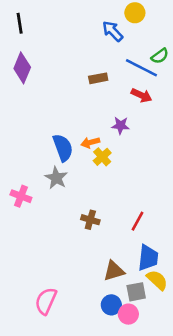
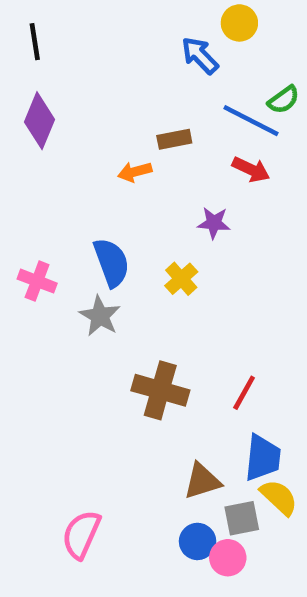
orange arrow: (90, 142) -> (135, 172), moved
pink cross: (21, 196) -> (37, 281), moved
brown cross: (90, 220) -> (160, 390), size x1.6

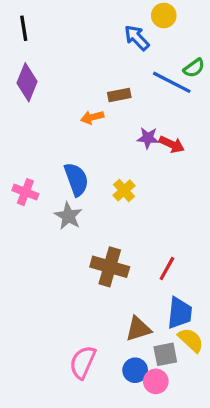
red arrow: (251, 169) -> (172, 144), moved
purple star: (214, 223) -> (148, 138), moved
pink semicircle: (81, 534) -> (83, 362), moved

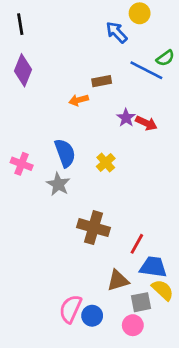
purple star: (148, 138) -> (126, 118), turned 30
red line: (167, 268) -> (137, 244), moved
blue trapezoid: (180, 313) -> (153, 267), turned -88
blue circle: (135, 370) -> (92, 316), moved

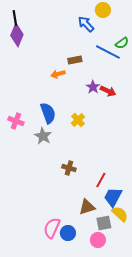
purple diamond: (23, 70) -> (17, 35), moved
brown cross: (93, 228) -> (69, 168), size x0.6
blue trapezoid: (153, 267) -> (113, 197), turned -70

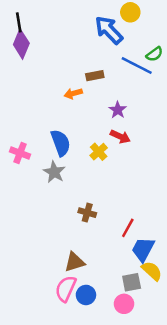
blue arrow: (86, 24) -> (109, 30), size x1.4
red arrow: (108, 91) -> (120, 137), moved
brown triangle: (87, 207) -> (75, 262), moved

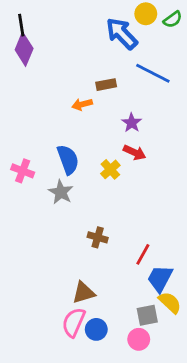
green semicircle: (154, 54) -> (173, 19), moved

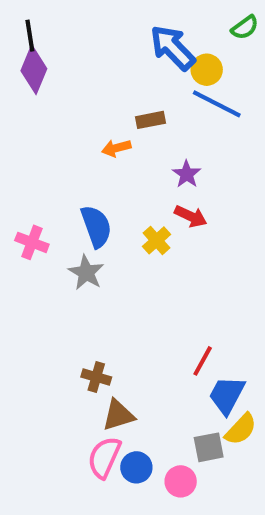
yellow circle: (146, 14) -> (207, 70), moved
brown cross: (98, 237) -> (96, 377), moved
yellow semicircle: (170, 303) -> (241, 429), turned 90
pink circle: (139, 339) -> (181, 481), moved

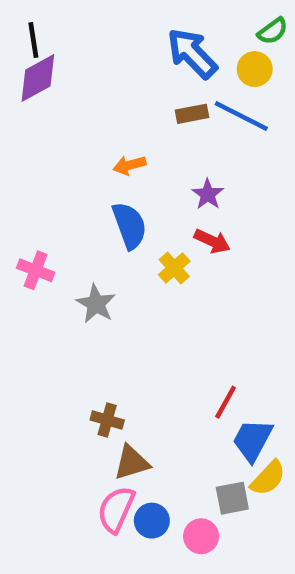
purple diamond: (34, 70) -> (38, 78), turned 39
yellow circle: (207, 70) -> (255, 69), moved
brown rectangle: (150, 120) -> (192, 114), moved
blue semicircle: (96, 226) -> (129, 226), moved

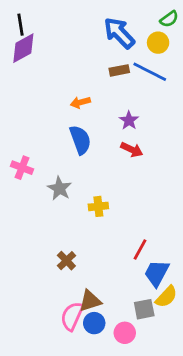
yellow cross: (174, 268) -> (98, 206), moved, turned 36
brown cross: (107, 420) -> (66, 261), turned 30
brown triangle: (132, 462) -> (90, 301), moved

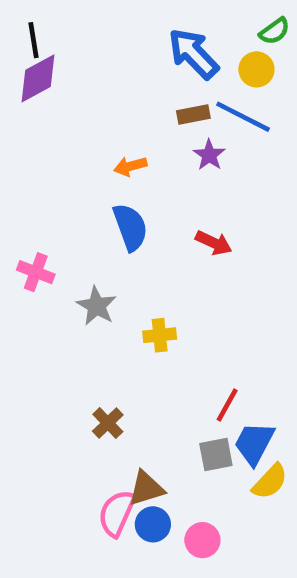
purple star: (129, 120) -> (209, 155), moved
gray square: (144, 309) -> (216, 455), moved

